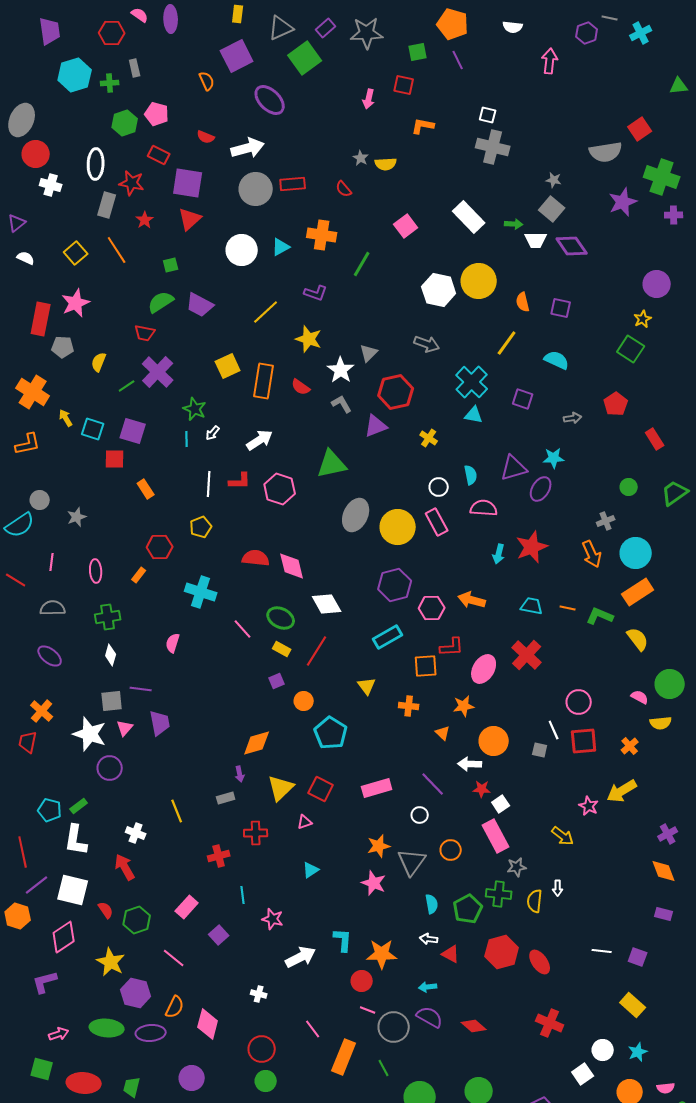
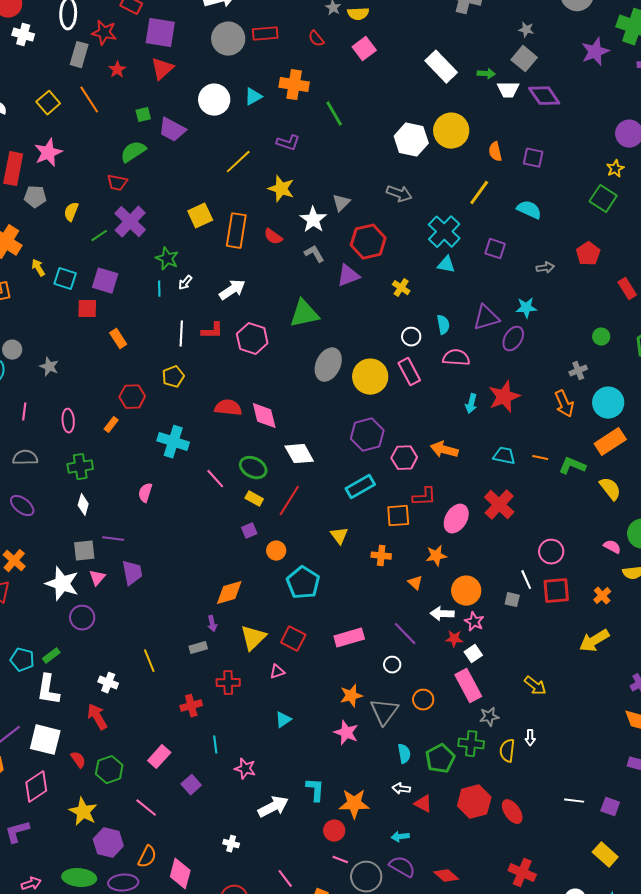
pink square: (406, 226) -> (364, 49), moved
green line: (362, 264) -> (334, 114), turned -60
purple trapezoid: (200, 305) -> (172, 130), moved
gray star: (77, 517) -> (49, 367), turned -30
pink star: (589, 806) -> (474, 622), moved

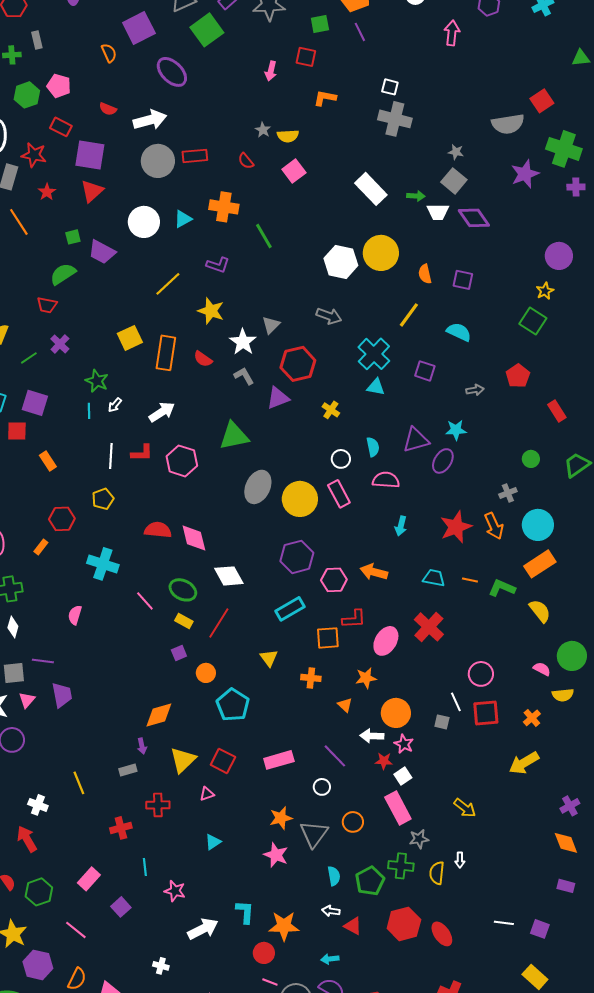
purple cross: (130, 222) -> (60, 344), size x0.6
red star: (504, 397) -> (456, 527), moved

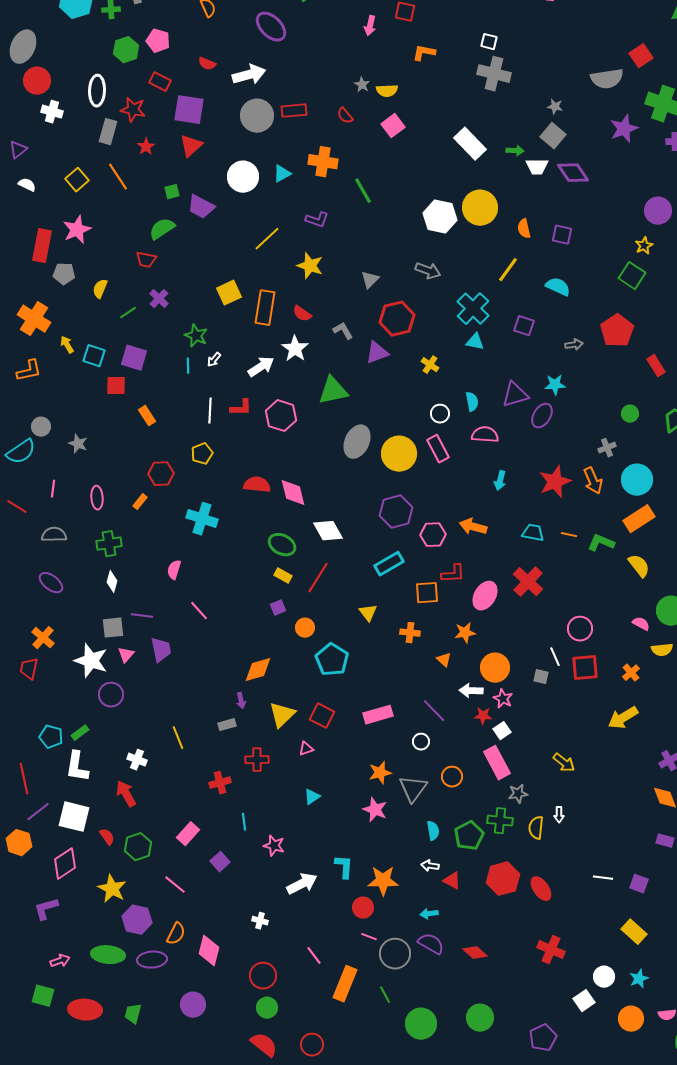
white star: (243, 342) -> (295, 349), moved
red pentagon: (518, 376) -> (617, 331), size x1.4
pink line: (145, 601) -> (199, 611), moved

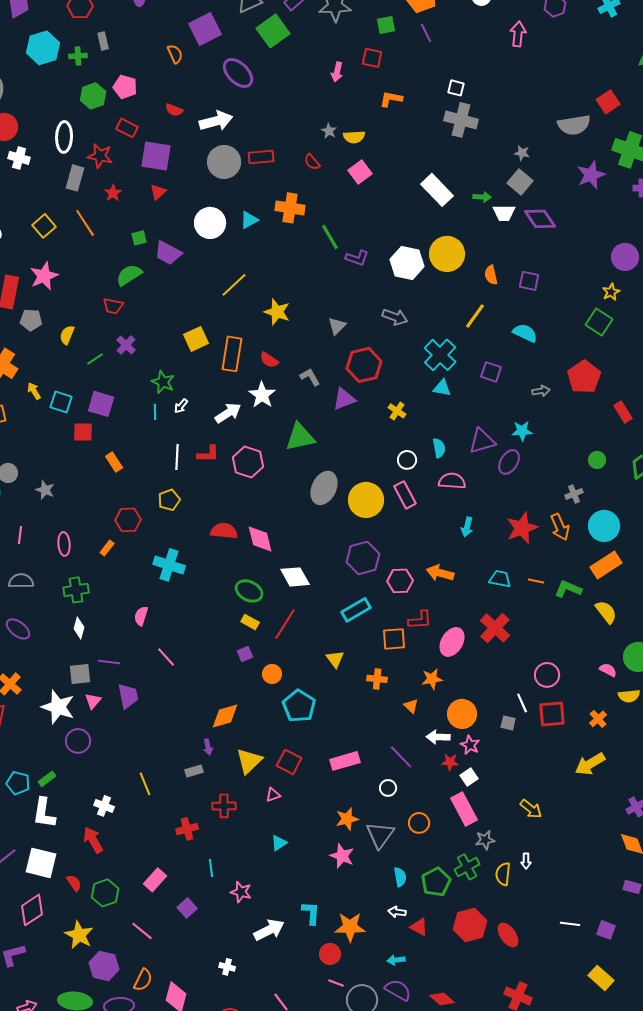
red triangle: (191, 146) -> (158, 192), size x0.7
purple L-shape: (317, 220) -> (357, 258), moved
green cross: (500, 821) -> (467, 867), turned -35

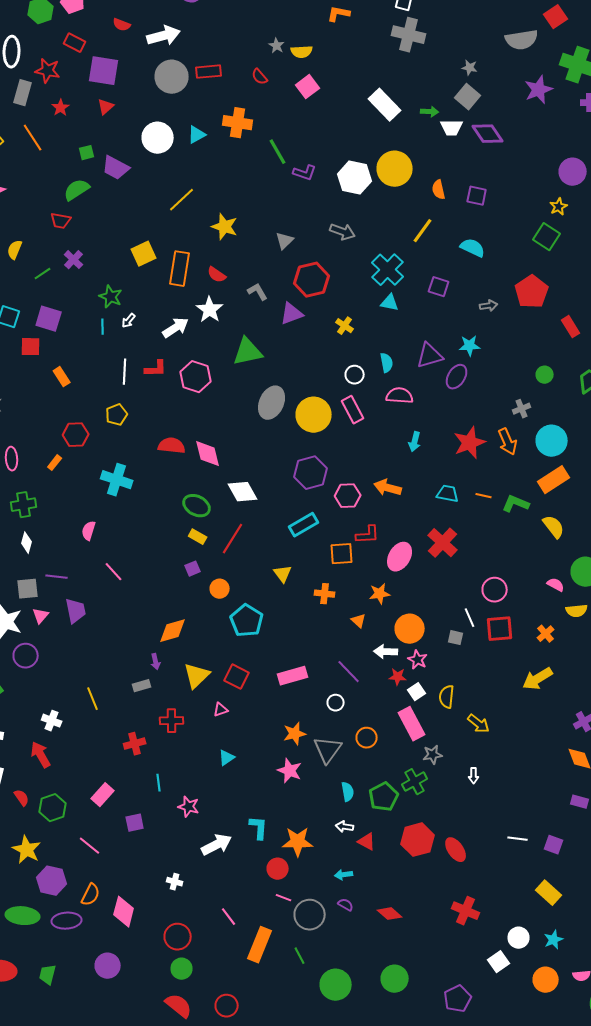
yellow semicircle: (503, 874) -> (447, 697), moved
purple square: (187, 908) -> (135, 823), turned 30
purple semicircle: (398, 990) -> (346, 905), size x0.6

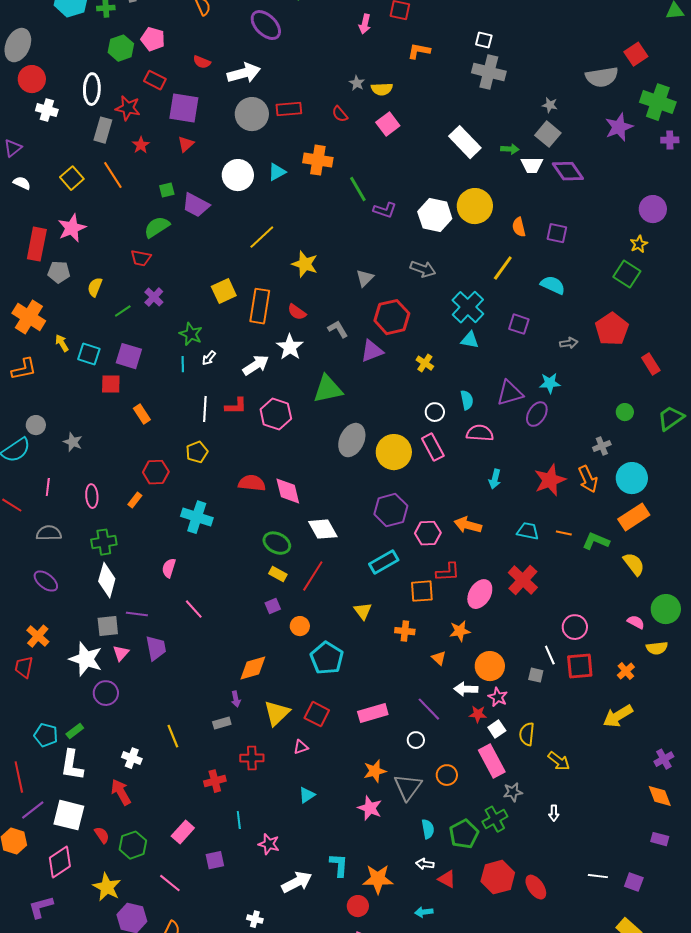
white diamond: (27, 543) -> (107, 580), size x1.6

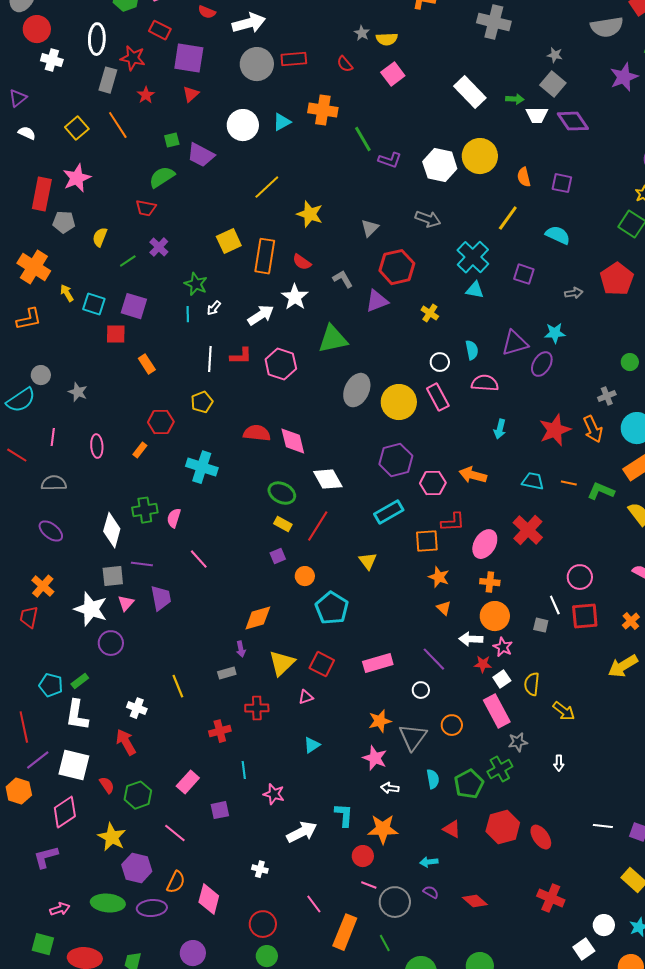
green cross: (104, 542) -> (145, 510), moved
orange cross: (405, 631) -> (490, 582), moved
orange star: (460, 631) -> (439, 577), moved, turned 30
white arrow: (425, 864) -> (390, 788), moved

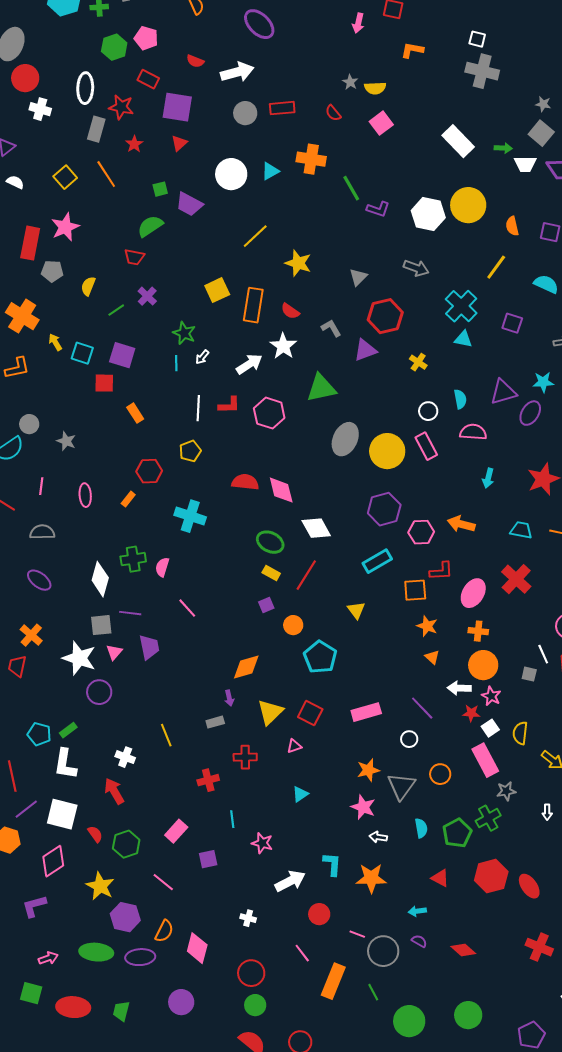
gray circle: (257, 64) -> (245, 113), size x0.7
red circle: (363, 856) -> (319, 914), moved

